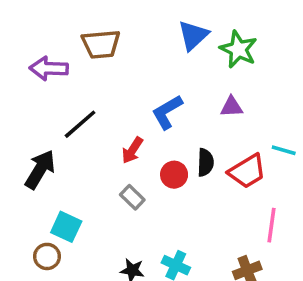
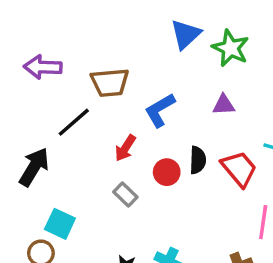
brown trapezoid: (101, 44) -> (110, 83), moved
red trapezoid: (247, 171) -> (239, 169), turned -99

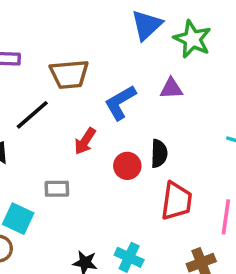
purple triangle: (224, 105) -> (171, 88), moved
red trapezoid: (239, 169) -> (177, 201), moved, turned 48
gray rectangle: (125, 195) -> (57, 189), moved, turned -45

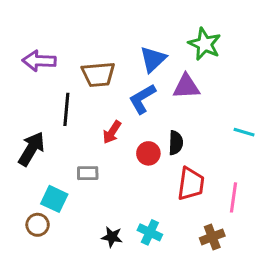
blue triangle: (147, 25) -> (153, 59), moved
purple triangle: (171, 88) -> (186, 87), size x1.4
black line: (32, 115) -> (66, 109), turned -44

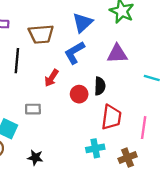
purple triangle: (186, 87) -> (117, 54), moved
cyan cross: (150, 232) -> (95, 148), moved, turned -36
black star: (112, 237) -> (35, 158), moved

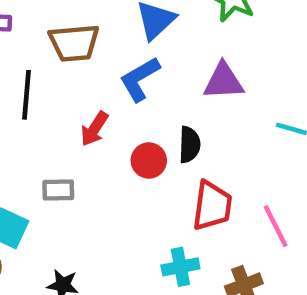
pink line: (144, 128) -> (276, 226), turned -35

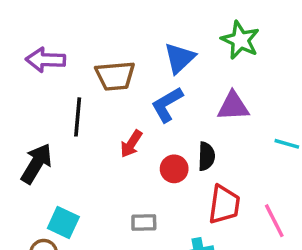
gray rectangle: (58, 190) -> (144, 222), moved

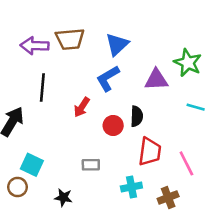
green star: (240, 40) -> (188, 63), moved
purple arrow: (45, 60) -> (35, 46), moved
brown trapezoid: (115, 76) -> (70, 39), moved

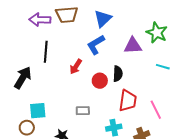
cyan square: (32, 165) -> (38, 111), turned -30

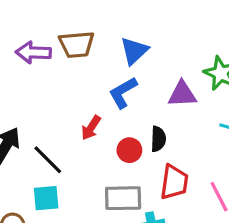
black line: (46, 52) -> (48, 160), moved, turned -50
cyan square: (38, 111) -> (46, 198), moved
gray rectangle: (83, 111) -> (123, 198), moved, size x1.6

